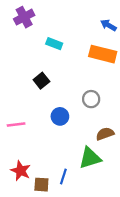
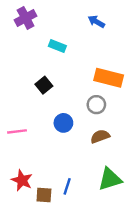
blue arrow: (108, 25) -> (96, 22), moved
orange rectangle: (103, 54) -> (109, 78), moved
brown semicircle: (105, 134) -> (100, 136), moved
green triangle: (90, 158) -> (110, 179), moved

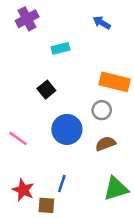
cyan rectangle: (57, 46) -> (60, 48), turned -35
blue circle: (63, 123) -> (67, 129), size x1.5
pink line: (17, 131) -> (18, 138), turned 42
blue line: (67, 186) -> (62, 184), moved

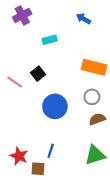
gray circle: (102, 110) -> (92, 97), moved
pink line: (18, 138) -> (15, 82), moved
brown semicircle: (106, 144) -> (97, 119), moved

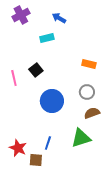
blue arrow: (83, 19) -> (59, 18), moved
orange rectangle: (94, 67) -> (89, 64), size x0.6
pink line: (15, 82) -> (14, 78), turned 42
green triangle: (95, 155) -> (81, 138), moved

